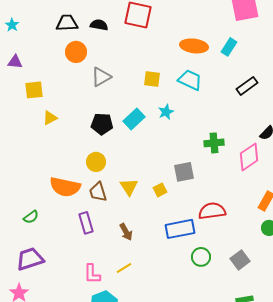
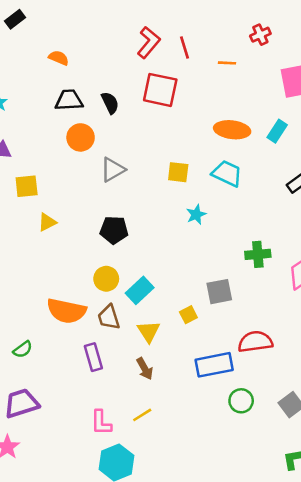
black semicircle: (99, 25) -> (110, 103), turned 54
cyan rectangle: (134, 119) -> (140, 290), moved
yellow triangle: (129, 187) -> (149, 331), moved

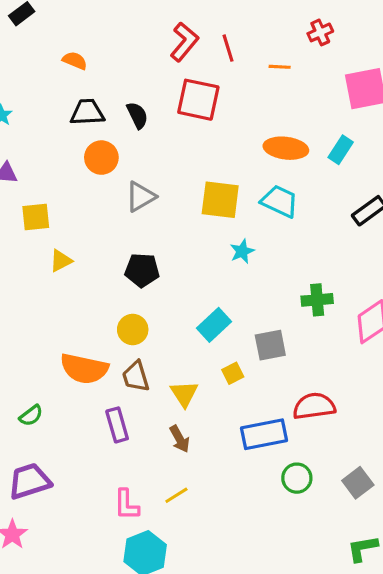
yellow square: (178, 172) -> (220, 200), size x1.5
cyan rectangle: (140, 290) -> (214, 325), moved

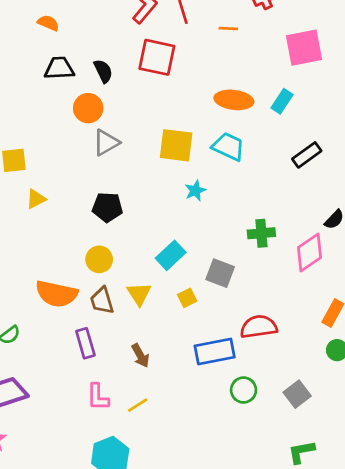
orange circle: (101, 158) -> (88, 108), moved
gray square: (270, 345) -> (220, 273), turned 32
yellow triangle: (184, 394) -> (139, 294), moved
pink L-shape: (126, 505) -> (98, 397), moved

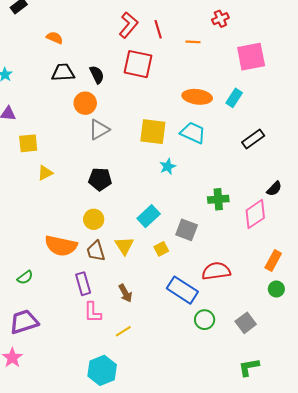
blue rectangle: (215, 352) -> (182, 290), turned 44
pink L-shape: (98, 397) -> (93, 312), moved

